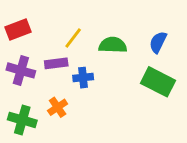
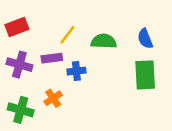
blue semicircle: (158, 42) -> (145, 39), turned -48
green rectangle: (158, 82) -> (145, 75), turned 60

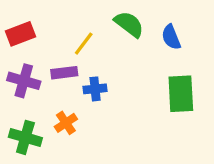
blue semicircle: (145, 39) -> (171, 37), moved
green semicircle: (104, 41) -> (129, 24), moved, turned 35

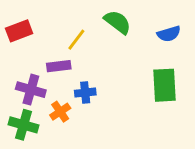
blue semicircle: (171, 37) -> (169, 34), moved, turned -85
purple cross: (24, 81) -> (31, 90), moved
blue cross: (95, 89) -> (85, 93), moved

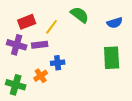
red rectangle: (19, 31) -> (27, 22), moved
purple cross: (31, 90) -> (17, 45), moved

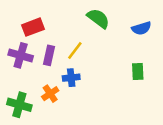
yellow line: (52, 27) -> (75, 51), moved
purple rectangle: (40, 45) -> (49, 55), turned -70
green rectangle: (112, 58) -> (138, 71), size x0.6

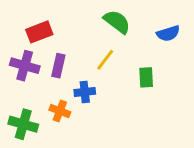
yellow line: (75, 51) -> (105, 60), moved
green rectangle: (138, 71) -> (146, 77), moved
orange cross: (50, 94) -> (60, 111), turned -35

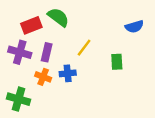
green semicircle: (117, 22) -> (58, 17), moved
orange cross: (60, 111) -> (43, 77), moved

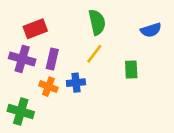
green semicircle: (58, 17) -> (97, 22), moved, turned 40

